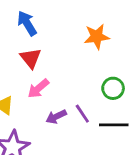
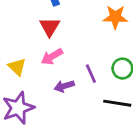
purple line: (82, 114) -> (91, 74), moved

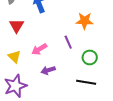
red triangle: (50, 27) -> (17, 26), moved
purple line: (91, 74) -> (68, 42), moved

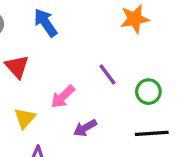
orange star: (85, 21) -> (135, 19), moved
yellow triangle: (14, 57) -> (25, 118), turned 40

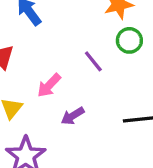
green circle: (148, 92) -> (129, 40), moved

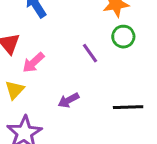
pink arrow: (49, 85) -> (33, 63), moved

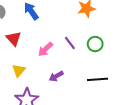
green circle: (123, 37) -> (95, 44), moved
pink arrow: (33, 63) -> (45, 49), moved

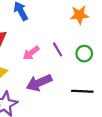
purple arrow: (56, 76) -> (39, 83), size x1.6

